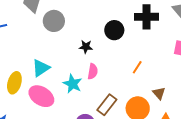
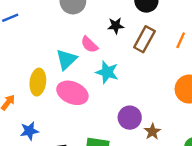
pink semicircle: (93, 71) -> (89, 45), moved, turned 133
brown rectangle: (107, 105) -> (144, 39), moved

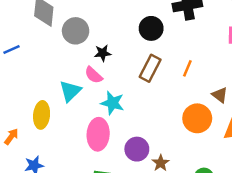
black star: (116, 26) -> (103, 53), moved
pink ellipse: (72, 93) -> (98, 134), moved, turned 72

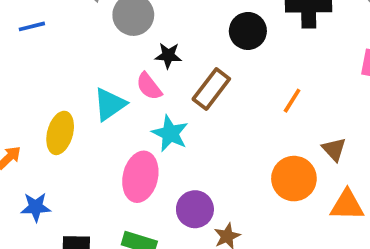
brown rectangle: (150, 68) -> (211, 89), moved

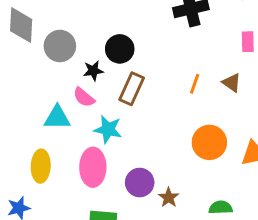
black circle: (248, 31) -> (120, 49), moved
cyan triangle: (110, 104) -> (57, 118), turned 48
yellow ellipse: (60, 133) -> (41, 166), moved
brown triangle: (334, 149) -> (232, 83), moved

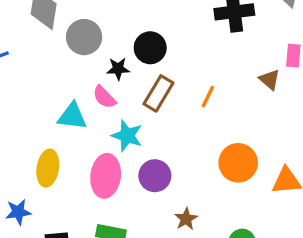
brown triangle: (232, 83) -> (270, 80), moved
orange line: (195, 84) -> (208, 97), moved
purple circle: (140, 182) -> (155, 176), moved

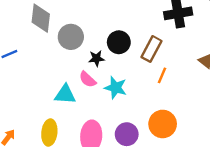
brown rectangle: (158, 93) -> (151, 49), moved
cyan star: (127, 136) -> (116, 88), moved
orange circle: (238, 163) -> (163, 124), moved

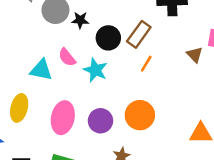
black circle: (119, 42) -> (108, 38), moved
black star: (96, 58) -> (80, 20), moved

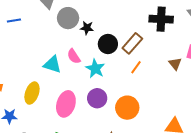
purple circle: (100, 121) -> (97, 98), moved

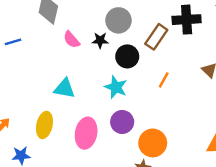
gray circle: (68, 18) -> (118, 20), moved
brown rectangle: (132, 43) -> (156, 37), moved
pink semicircle: (74, 56) -> (71, 40), moved
orange circle: (127, 108) -> (153, 143), moved

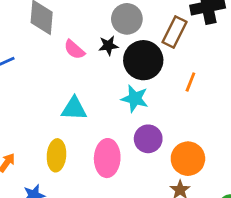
black circle: (127, 56) -> (143, 60), size x1.4

